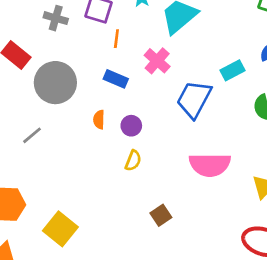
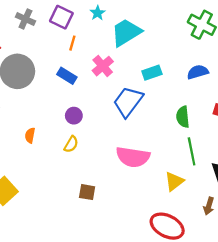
cyan rectangle: (232, 70) -> (152, 73), moved
orange semicircle: (99, 120) -> (30, 135), moved
brown square: (161, 215) -> (87, 192), turned 35

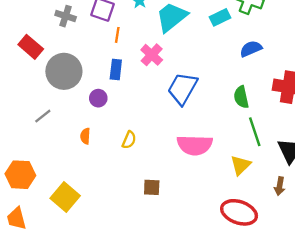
cyan rectangle: (152, 73) -> (220, 17), moved
blue rectangle: (67, 76) -> (116, 69), turned 72
purple circle: (74, 116) -> (98, 98), moved

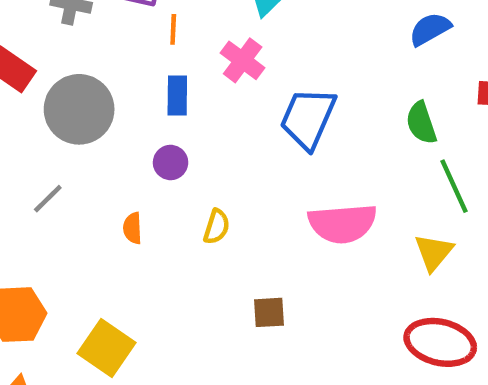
purple circle: (98, 98) -> (171, 162), moved

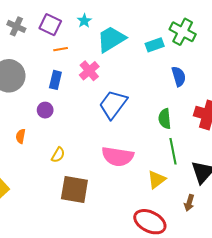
orange line: (173, 29) -> (61, 49), turned 64
blue semicircle: (430, 29) -> (179, 76), turned 90
yellow semicircle: (217, 227) -> (58, 155), moved
brown square: (269, 312) -> (74, 190), size x1.8

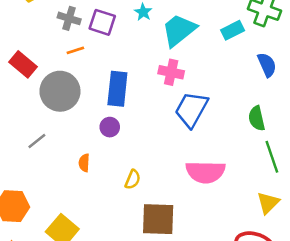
gray cross: (16, 26) -> (69, 18), moved
orange line: (61, 49) -> (75, 50), moved
pink cross: (89, 71) -> (171, 72), moved, turned -30
blue rectangle: (55, 80) -> (117, 89), size x1.5
yellow triangle: (157, 180) -> (268, 203), moved

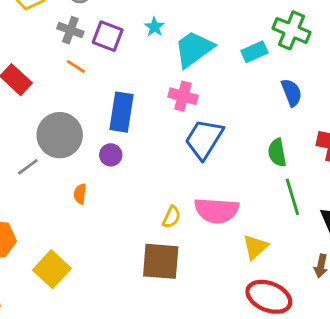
orange line: (75, 50) -> (76, 66), turned 48
gray circle: (60, 91) -> (60, 135), moved
yellow semicircle: (133, 179) -> (171, 217), moved
yellow triangle: (268, 203) -> (255, 247), moved

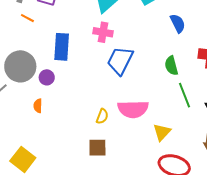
purple circle: (111, 155) -> (47, 77), moved
brown square: (161, 261) -> (97, 148), size x0.7

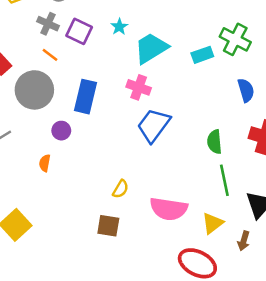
blue semicircle: (178, 23) -> (246, 90), moved
gray circle: (20, 66) -> (34, 90), moved
pink semicircle: (133, 109) -> (169, 209), moved
yellow triangle: (162, 132) -> (213, 223), moved

